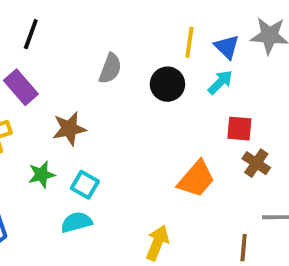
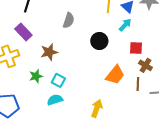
black circle: (167, 84) -> (99, 41), moved
brown line: (244, 248) -> (138, 84), moved

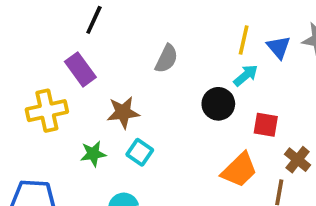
cyan arrow: (125, 25) -> (246, 75), moved
red square: (136, 48) -> (266, 125), moved
cyan square: (58, 80) -> (140, 152), moved

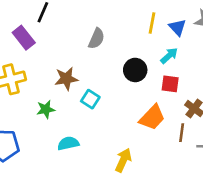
purple rectangle: (80, 69) -> (24, 38), moved
cyan arrow: (246, 75) -> (169, 56), moved
cyan square: (140, 152) -> (90, 99), moved

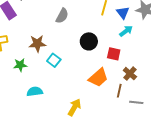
cyan arrow: (169, 56) -> (126, 31), moved

